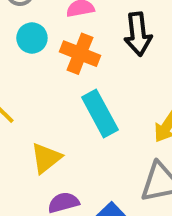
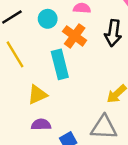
cyan rectangle: (100, 114) -> (60, 64), moved

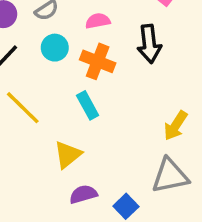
cyan rectangle: (60, 64) -> (88, 105), size x0.7

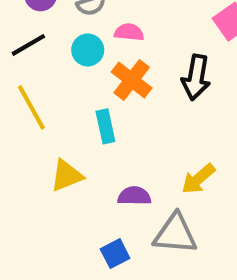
pink semicircle: (98, 21) -> (129, 32), moved
purple semicircle: (83, 194) -> (134, 196), moved

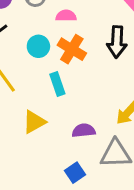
cyan circle: (88, 50) -> (38, 46), moved

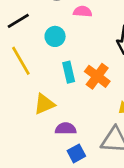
orange cross: (72, 49) -> (97, 76), moved
purple semicircle: (84, 130) -> (66, 129), moved

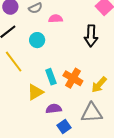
cyan rectangle: (69, 72) -> (51, 77), moved
orange cross: (97, 76) -> (73, 78), moved

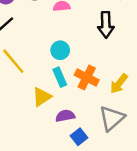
cyan circle: (37, 40) -> (60, 50), moved
gray triangle: (92, 113) -> (112, 118), turned -35

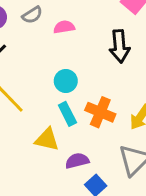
yellow triangle: (42, 97) -> (47, 139), turned 50

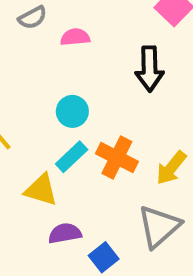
cyan rectangle: (67, 114) -> (72, 157), turned 70
purple semicircle: (77, 161) -> (65, 233), moved

